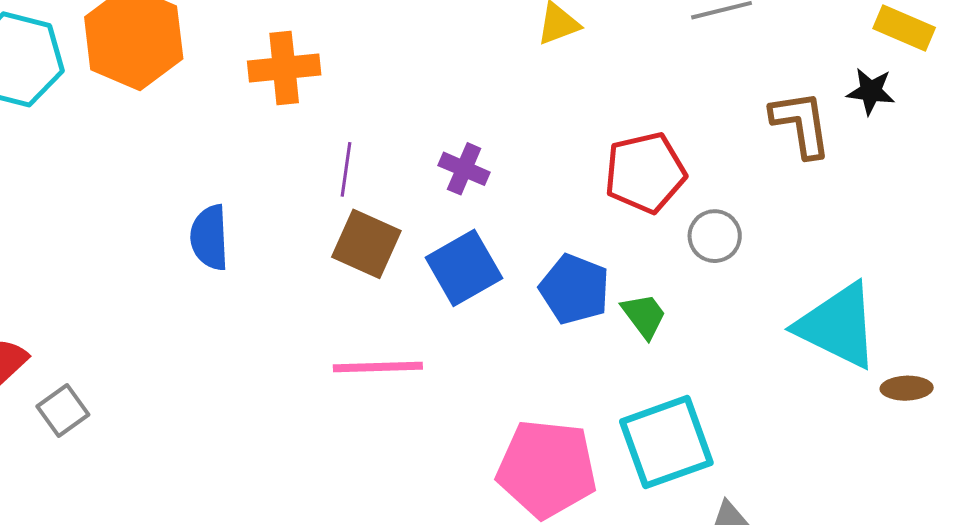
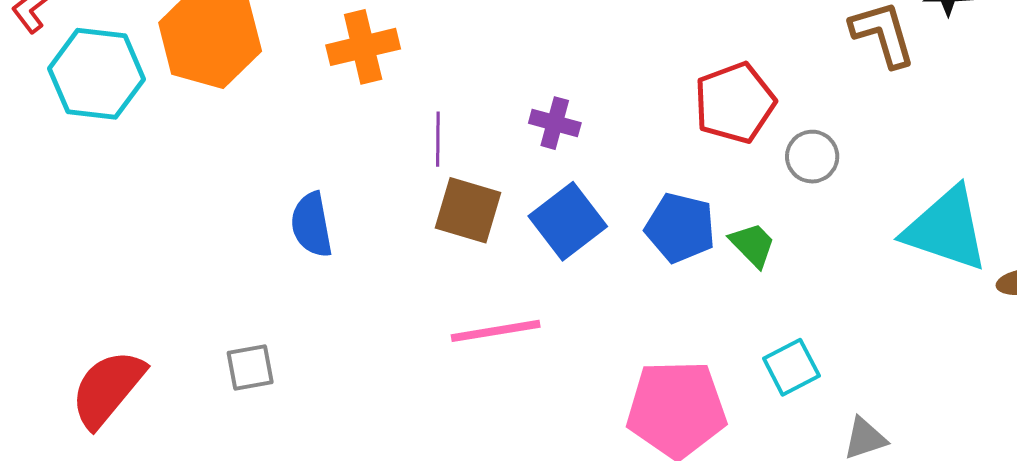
gray square: (63, 410) -> (250, 368), moved, turned 33
cyan square: (666, 442) -> (791, 367), size x0.6

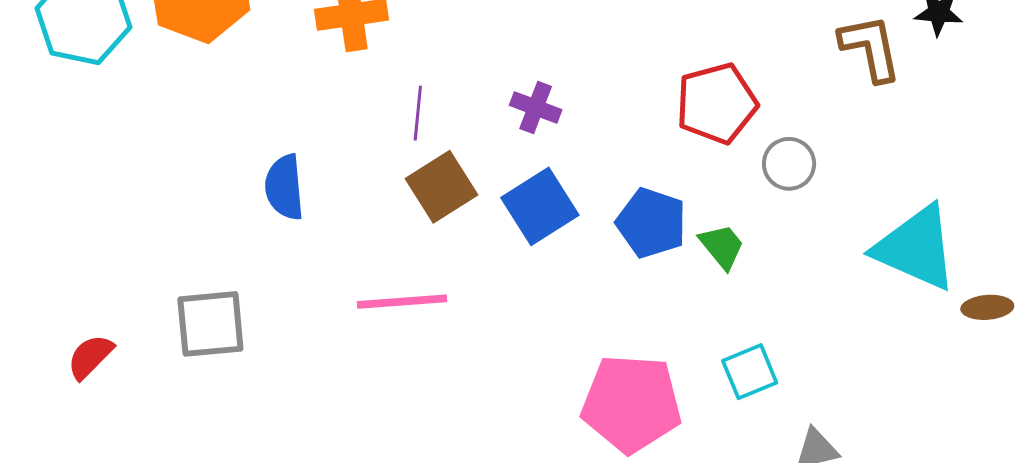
brown square: (468, 210) -> (441, 187), turned 36
pink line: (496, 331) -> (402, 302), moved
gray square: (250, 368) -> (210, 324), size x1.5
red semicircle: (108, 389) -> (90, 357), moved, size x0.6

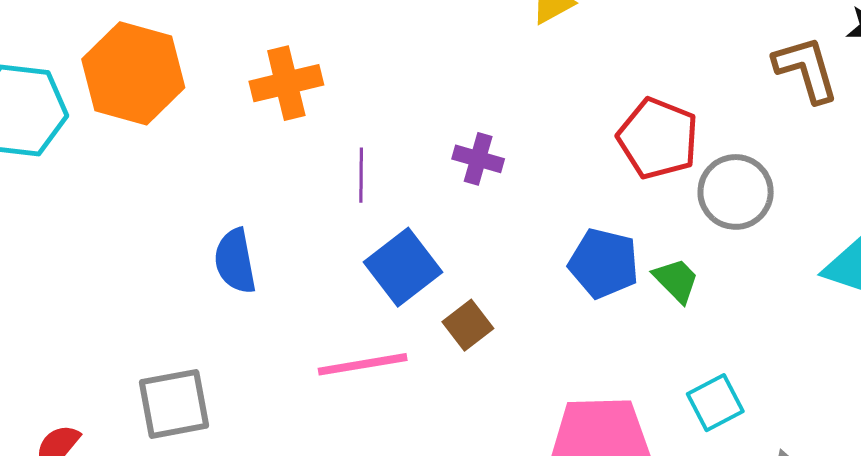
red pentagon: (717, 103) -> (658, 138), turned -30
gray circle: (789, 164) -> (736, 192), size x1.4
brown square: (441, 187) -> (468, 325), moved, size x0.7
blue square: (540, 206) -> (403, 267), moved

